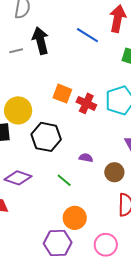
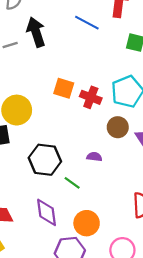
black hexagon: (46, 137) -> (45, 160), moved
brown circle: (114, 172) -> (118, 127), moved
purple diamond: (18, 178) -> (47, 212), moved, turned 68

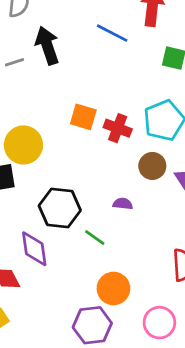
purple diamond: (47, 212) -> (34, 249), moved

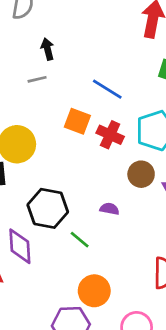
blue line: (112, 33) -> (107, 89), moved
black arrow: (47, 46) -> (48, 49), size x0.6
gray line: (14, 62) -> (37, 79), moved

